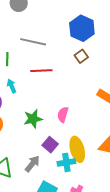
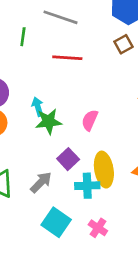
cyan arrow: (12, 86) -> (38, 107), moved

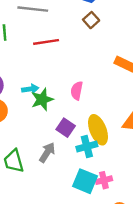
cyan arrow: (38, 107) -> (30, 89), turned 112
cyan square: (56, 222) -> (85, 181), moved
pink cross: (98, 228) -> (104, 180), turned -35

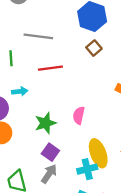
cyan arrow: (30, 89) -> (20, 91), moved
purple square: (66, 128) -> (50, 152), moved

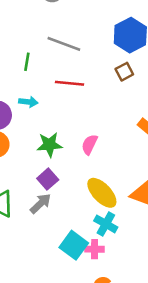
yellow ellipse: (98, 153) -> (102, 193), turned -36
cyan cross: (87, 169) -> (106, 224), moved, turned 30

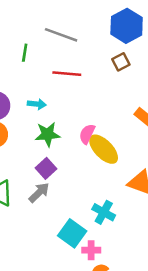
cyan arrow: (28, 102) -> (37, 104), moved
yellow ellipse: (102, 193) -> (104, 149), moved
pink cross: (95, 249) -> (91, 250), moved

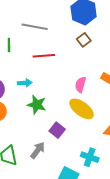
green star: (48, 134) -> (37, 105), turned 30
pink semicircle: (87, 134) -> (81, 85), moved
purple square: (46, 168) -> (57, 130), moved

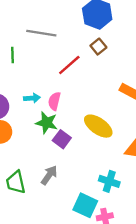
red line: (44, 56) -> (69, 65), moved, turned -35
pink semicircle: (81, 85) -> (54, 101), moved
purple square: (57, 130) -> (62, 139), moved

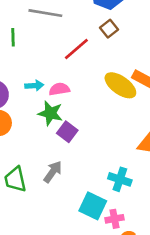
pink semicircle: (54, 101) -> (59, 89), turned 66
yellow ellipse: (98, 126) -> (120, 85), moved

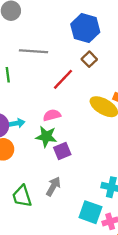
cyan arrow: (34, 86) -> (17, 123), moved
purple square: (67, 132) -> (62, 151), turned 36

